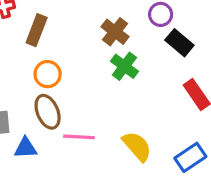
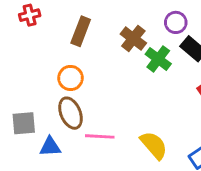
brown rectangle: (37, 30) -> (81, 31), moved
green cross: (124, 66) -> (158, 59), moved

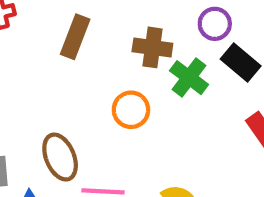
brown cross: (133, 39) -> (152, 47), turned -30
orange circle: (71, 78) -> (131, 110), moved

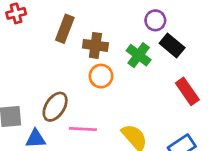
brown cross: (152, 47) -> (95, 45), moved
brown ellipse: (60, 157) -> (55, 107), turned 56

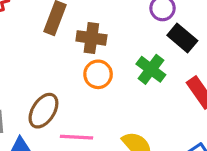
green cross: (139, 55) -> (151, 69), moved

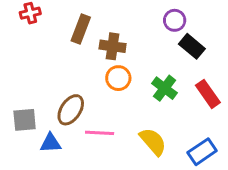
green cross: (151, 69) -> (165, 88), moved

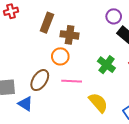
orange circle: (118, 78) -> (60, 56), moved
pink line: (100, 133) -> (72, 81), moved
blue triangle: (51, 143) -> (25, 104), turned 35

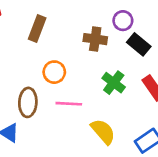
brown cross: (70, 35) -> (95, 39), moved
brown ellipse: (40, 80) -> (28, 102), turned -30

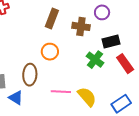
brown rectangle: (37, 29) -> (52, 18), moved
black rectangle: (139, 44) -> (111, 42), moved, turned -54
pink line: (69, 104) -> (61, 92), moved

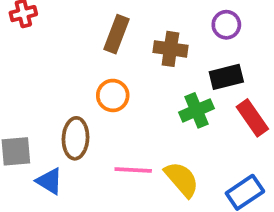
purple circle: (102, 12) -> (226, 25), moved
green cross: (95, 60) -> (197, 110), turned 30

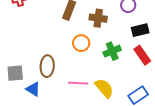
black rectangle: (226, 77) -> (140, 30), moved
orange circle: (113, 95) -> (81, 43), moved

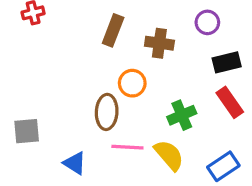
green cross: (112, 51) -> (182, 115), moved
brown ellipse: (47, 66) -> (107, 112), moved
blue triangle: (33, 89) -> (75, 163), moved

